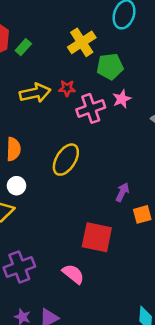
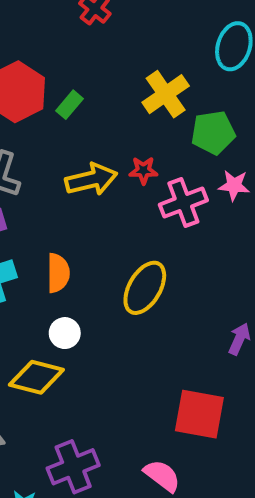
pink star: (122, 99) -> (234, 185), turned 30

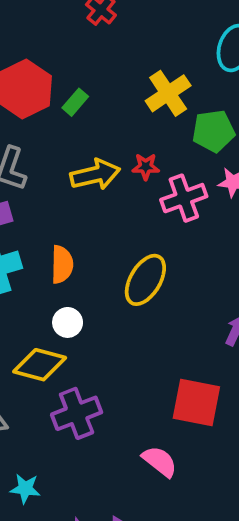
purple cross: (73, 467) -> (77, 413), moved

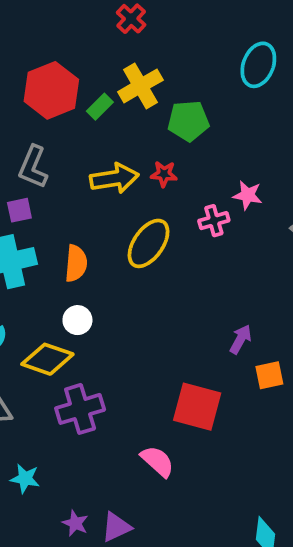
yellow cross: (168, 93) -> (140, 86), moved
green pentagon: (213, 131) -> (188, 121), moved
pink cross: (184, 198) -> (214, 221), moved, size x0.7
yellow ellipse: (145, 280) -> (149, 243), moved

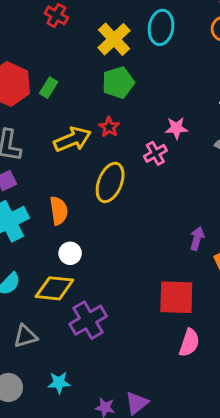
yellow cross: (140, 86) -> (114, 39), moved
red star: (164, 174) -> (109, 127), turned -30
pink semicircle: (157, 461) -> (189, 343), moved, turned 80

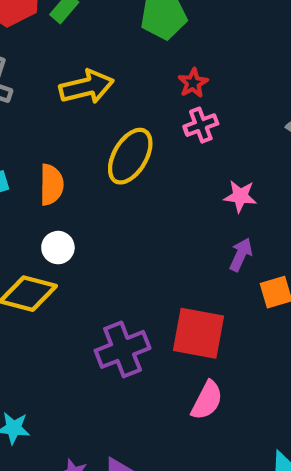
red star: (109, 127) -> (193, 83), moved
pink star: (176, 128) -> (240, 196), moved
purple cross: (88, 320) -> (123, 349), moved

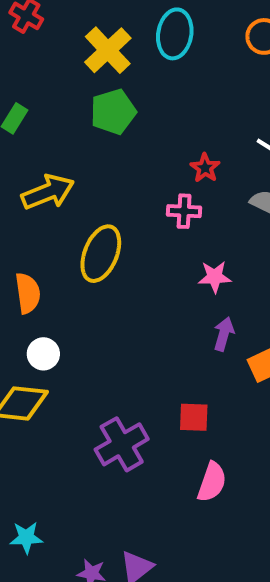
red star: (193, 83) -> (205, 168), moved
pink cross: (201, 125) -> (184, 211), moved, turned 32
red square: (199, 333) -> (194, 417), size x0.6

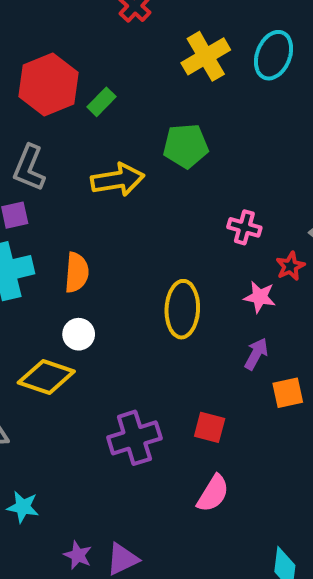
green pentagon: (113, 112) -> (186, 146), moved
red star: (205, 168) -> (290, 266), moved
yellow ellipse: (101, 254) -> (182, 309), moved, turned -32

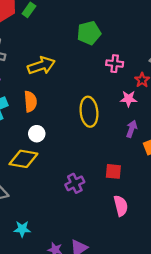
green pentagon: (186, 146) -> (89, 33), moved
yellow arrow: (118, 180) -> (41, 66), moved
purple cross: (134, 438) -> (75, 183), size x0.7
pink semicircle: (213, 493) -> (121, 206), turned -36

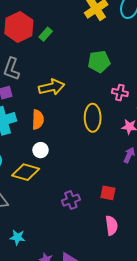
yellow ellipse: (89, 112) -> (93, 118), moved

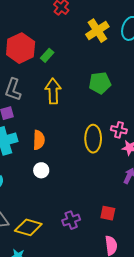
yellow arrow: (52, 87) -> (53, 91), moved, turned -80
pink cross: (120, 93) -> (119, 130), moved
yellow diamond: (26, 172) -> (28, 227), moved

